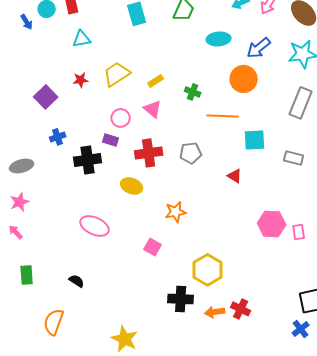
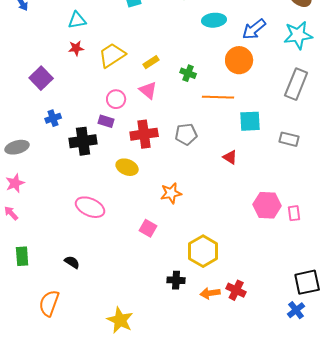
red star: (81, 80) -> (76, 48), moved
black cross: (181, 299) -> (176, 280), size x0.7

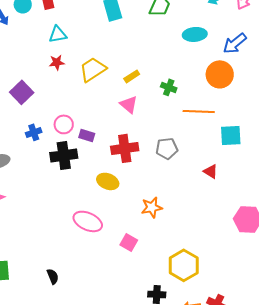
pink circle: (116, 99) -> (64, 124), moved
pink ellipse: (90, 207) -> (88, 221), moved
black semicircle: (72, 262) -> (53, 276), turned 35

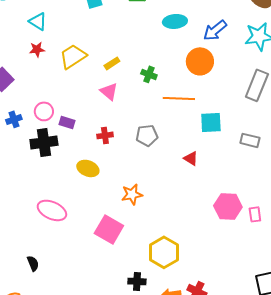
cyan triangle: (58, 34) -> (38, 21), turned 42
red cross: (125, 148) -> (105, 135), size x0.6
pink ellipse: (88, 221) -> (52, 210), moved
pink square: (129, 242) -> (109, 229), size x1.6

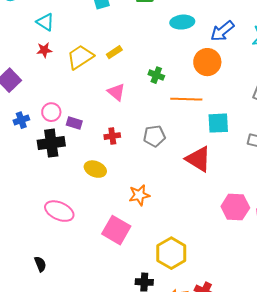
yellow rectangle: (112, 63) -> (114, 52), moved
red triangle: (191, 158) -> (198, 159), size x1.8

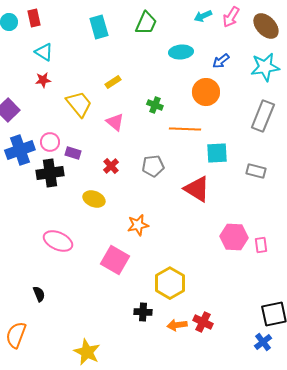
blue arrow: (222, 31) -> (221, 61), size x0.7
yellow trapezoid: (80, 57) -> (79, 104), moved, turned 84
blue cross: (21, 120) -> (20, 150), size x1.8
red cross: (112, 136) -> (111, 166), turned -35

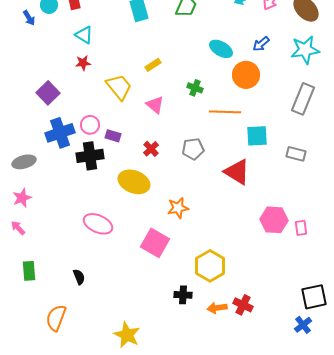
cyan ellipse: (181, 52) -> (221, 49), moved, turned 35
yellow ellipse: (94, 199) -> (134, 182), size x1.4

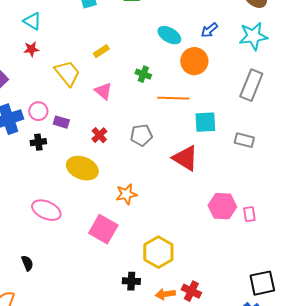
black cross: (90, 156) -> (38, 142), size x0.6

